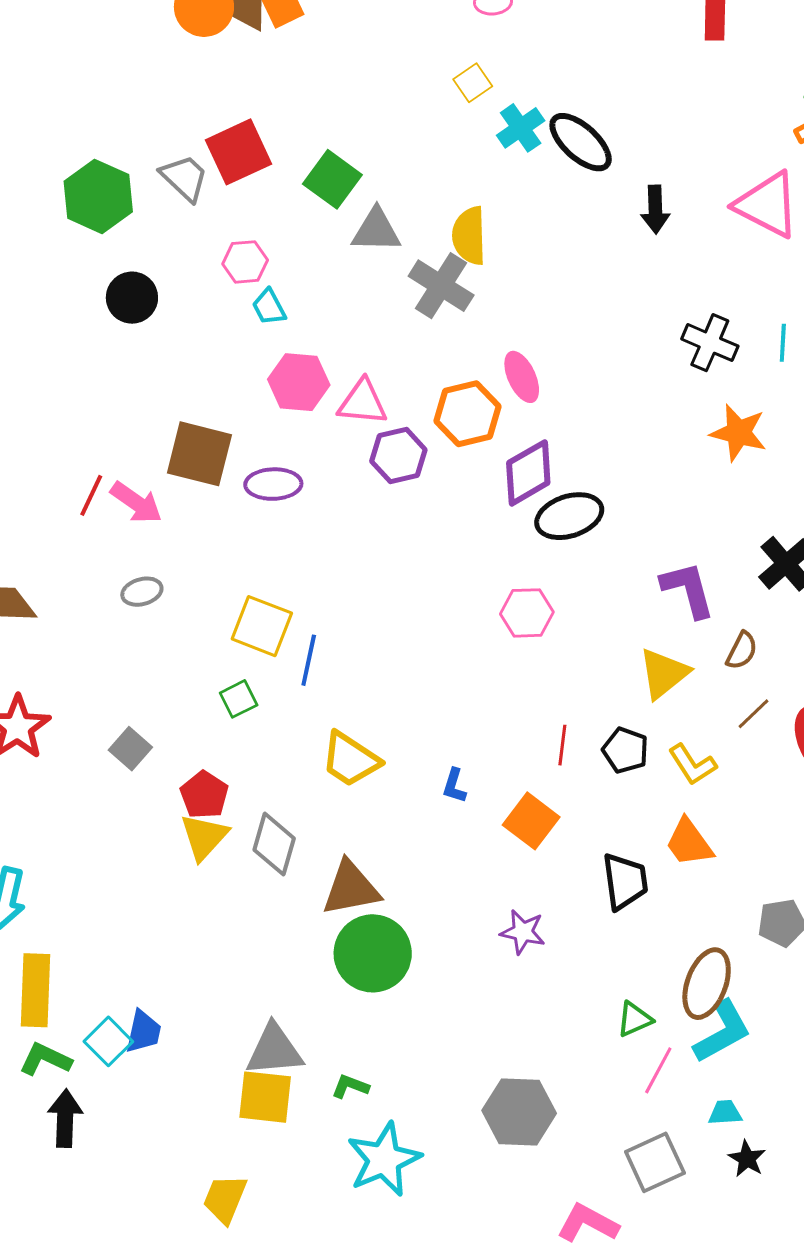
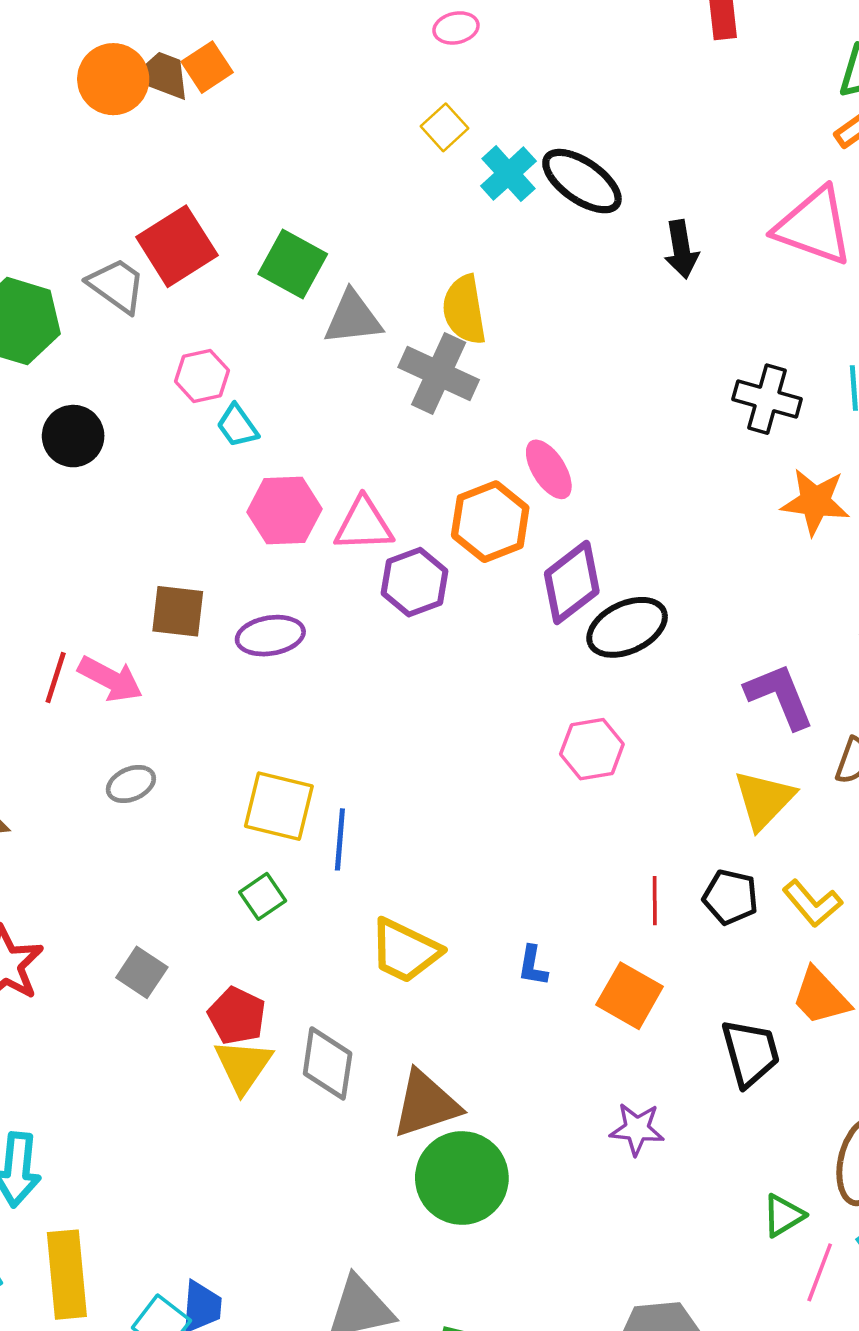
brown square: (199, 454) -> (178, 611), size x0.7

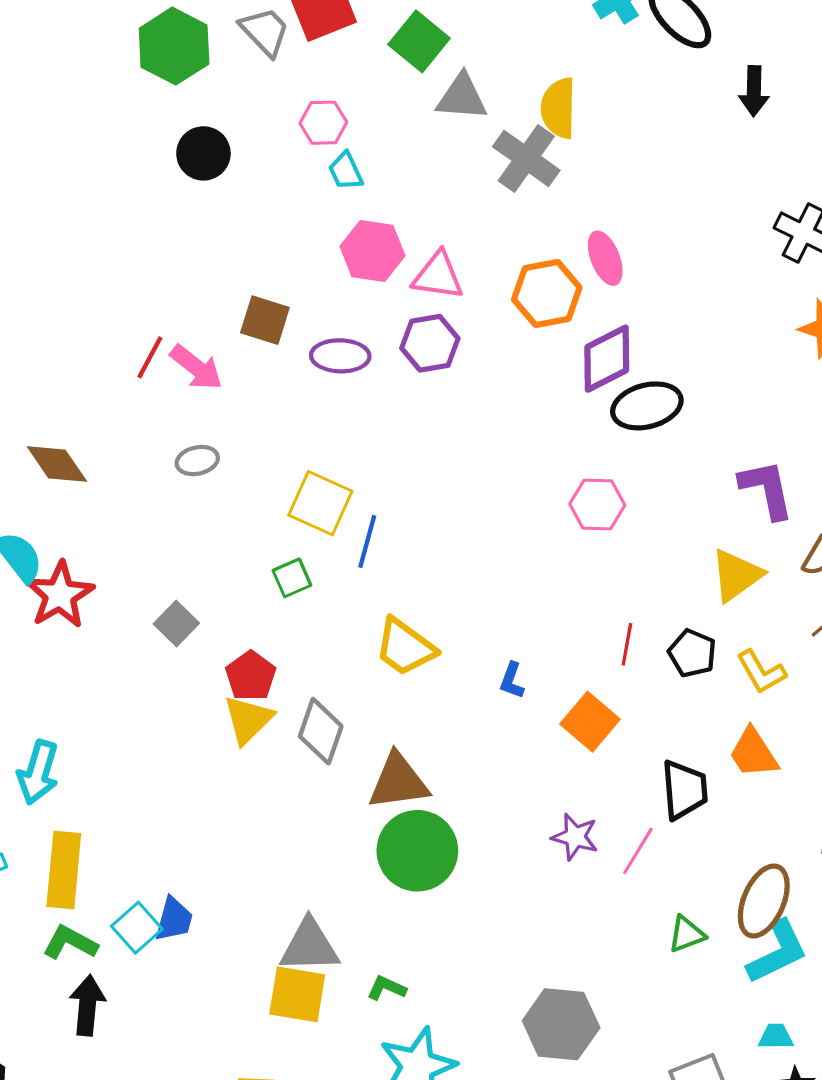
purple hexagon: (415, 582) -> (430, 343), moved
pink line: (820, 1272) -> (638, 851), moved

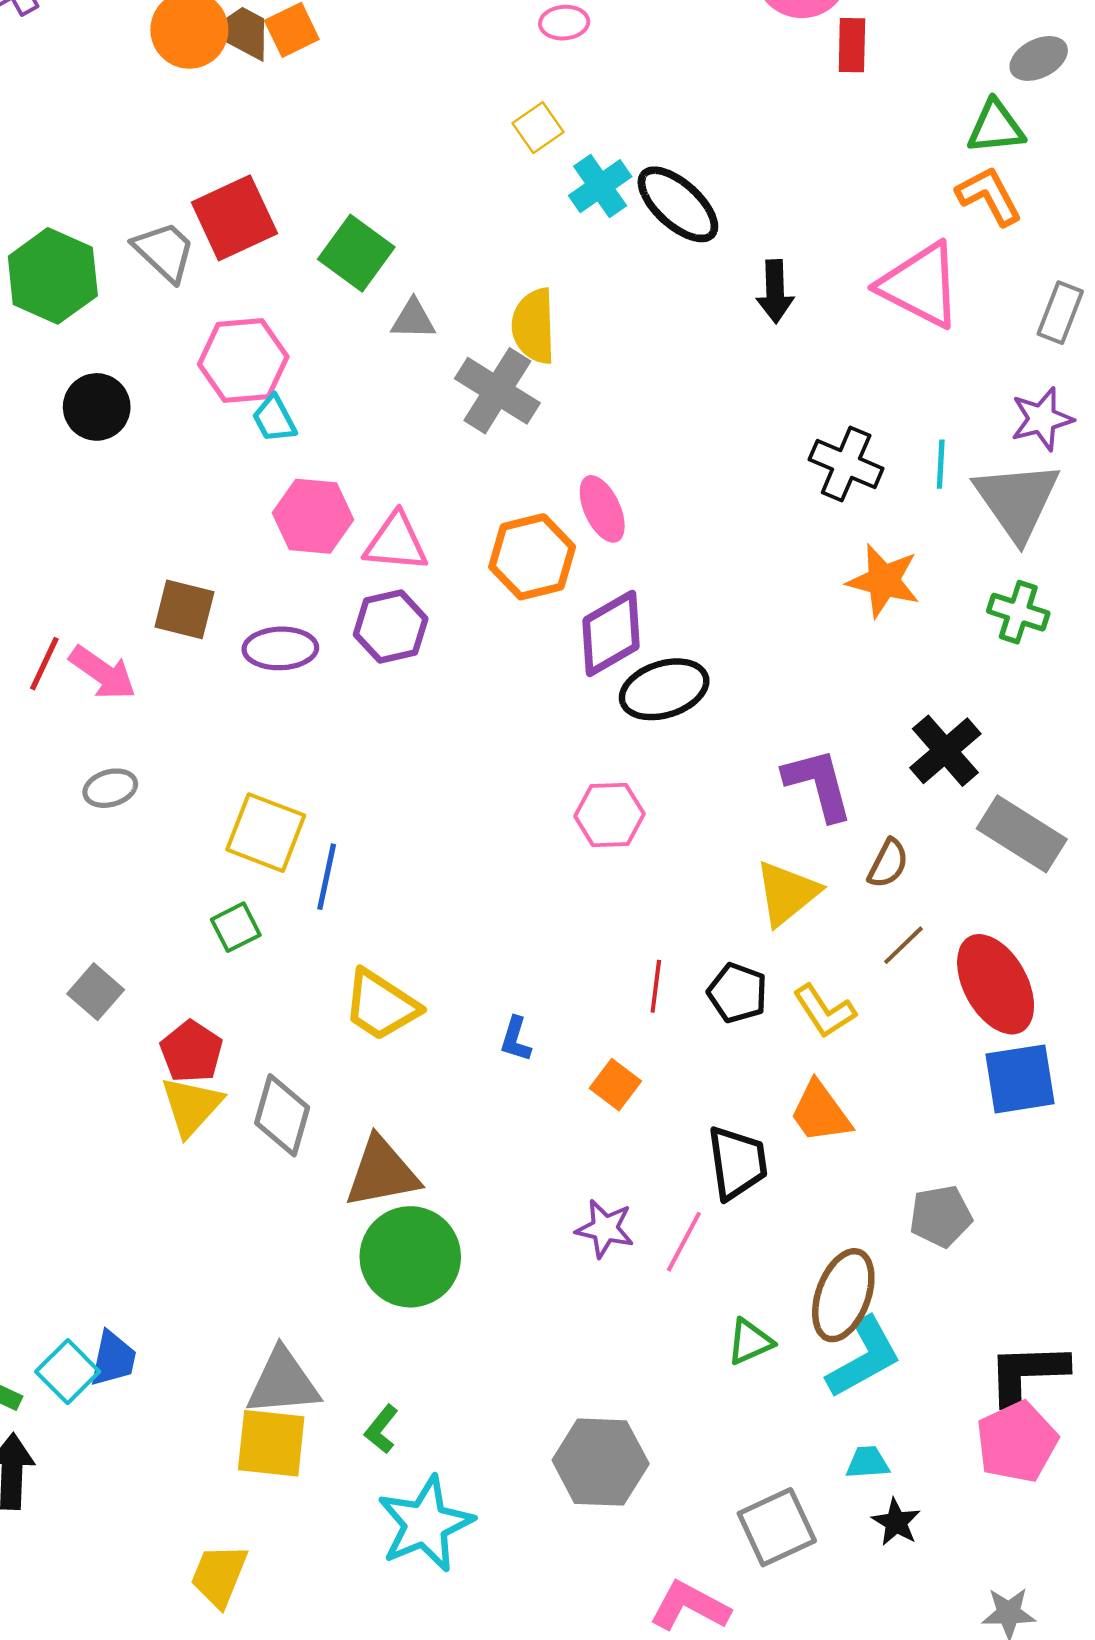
gray triangle: (462, 97) -> (413, 319), size x0.7
pink hexagon: (323, 123) -> (243, 361), size x1.5
orange square: (590, 722) -> (615, 1085), size x0.7
green L-shape: (386, 988) -> (381, 1429), turned -72

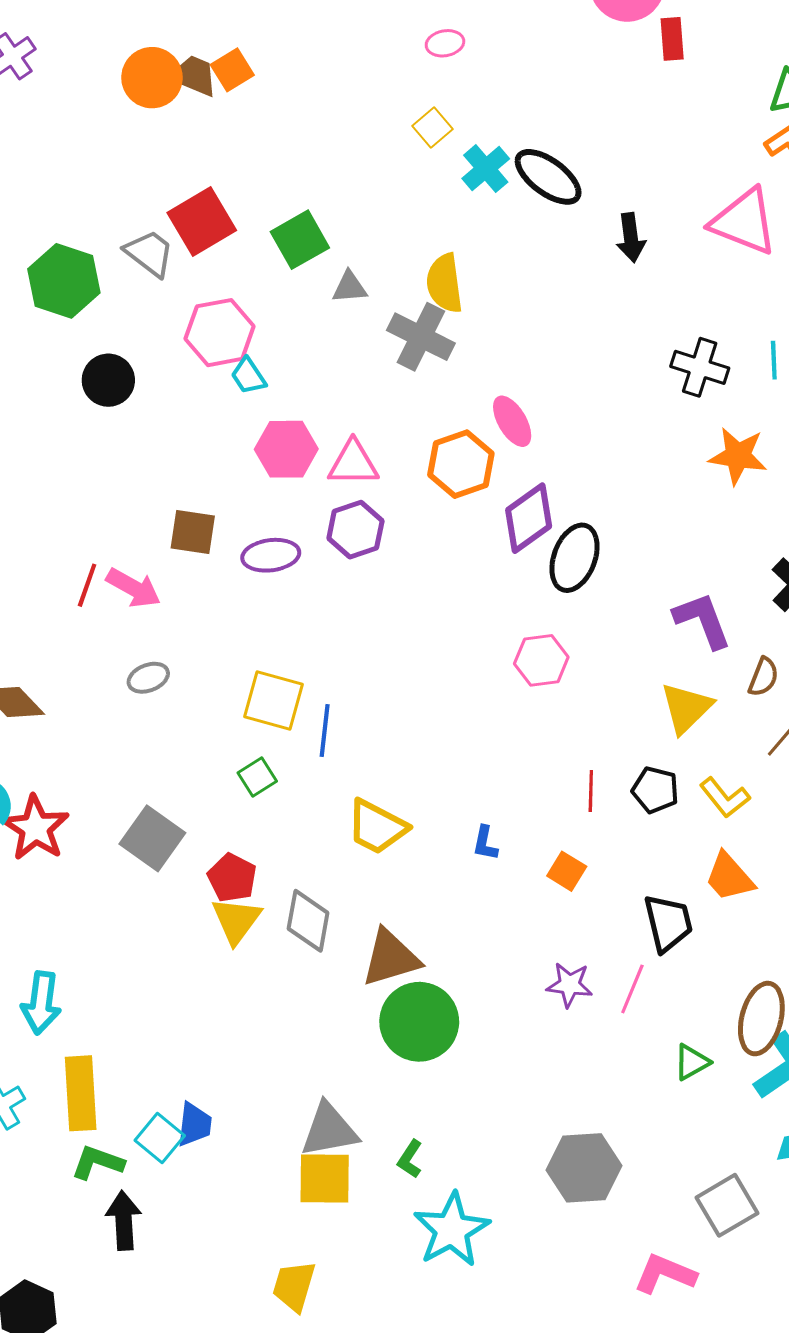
green square: (356, 253) -> (300, 240), turned 30
black ellipse: (664, 689) -> (574, 558), turned -46
gray square: (96, 992) -> (152, 838), size x1.5

